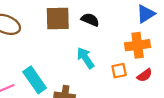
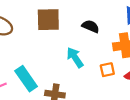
black semicircle: (90, 20) -> (91, 26), moved

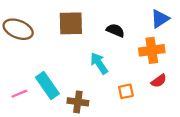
orange square: (107, 70) -> (126, 91), moved

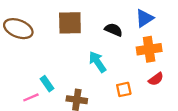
blue triangle: (160, 19) -> (144, 18), moved
cyan rectangle: (47, 85) -> (47, 84), size x0.6
pink line: (19, 94) -> (31, 97), moved

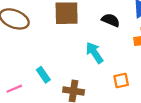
pink line: (31, 97) -> (14, 89), moved

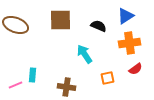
cyan rectangle: (43, 75) -> (33, 75), moved, turned 40

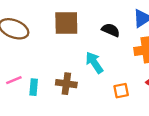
pink line: (16, 85) -> (14, 80), moved
brown cross: (67, 87) -> (66, 84), moved

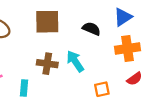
brown cross: (66, 84) -> (47, 64), moved
cyan rectangle: (34, 87) -> (24, 88), moved

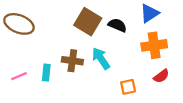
brown square: (47, 22) -> (88, 22), moved, turned 32
cyan rectangle: (24, 88) -> (46, 73), moved

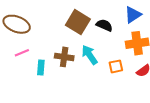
pink line: (19, 76) -> (22, 53), moved
orange square: (128, 87) -> (116, 66), moved

